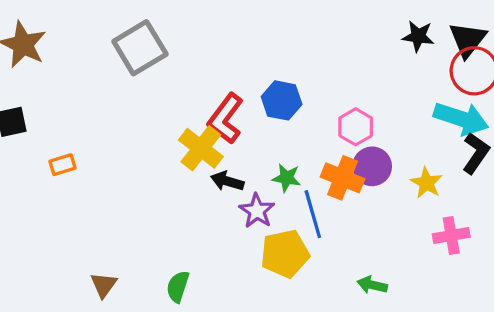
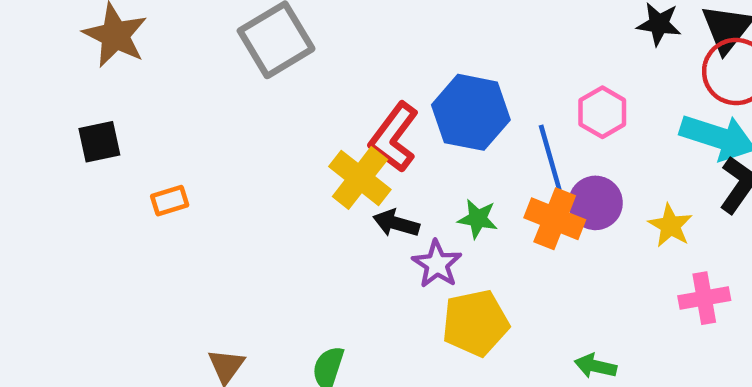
blue hexagon: (282, 100) -> (471, 112), size x1.4
pink hexagon: (356, 127) -> (602, 112), moved
blue line: (313, 214) -> (550, 158), moved

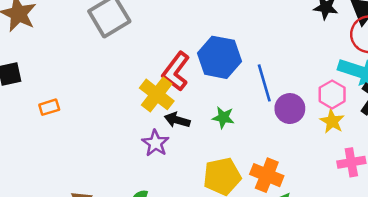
pink hexagon: (602, 112) -> (332, 94), moved
orange cross: (555, 219) -> (267, 175), moved
purple star: (437, 264) -> (155, 143), moved

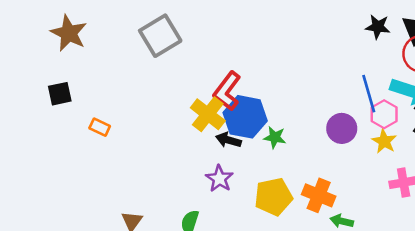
blue hexagon: (219, 57) -> (245, 117), moved
blue line: (264, 83) -> (369, 94), moved
orange rectangle: (49, 107) -> (100, 127), turned 42
purple star: (155, 143) -> (219, 179), moved

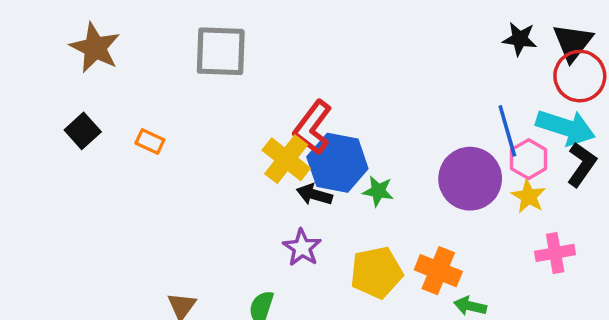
gray square: (160, 36) -> (221, 51), turned 33
black square: (60, 94) -> (83, 131), turned -30
orange rectangle: (100, 127) -> (150, 142), moved
purple circle: (342, 128) -> (470, 179), size x1.5

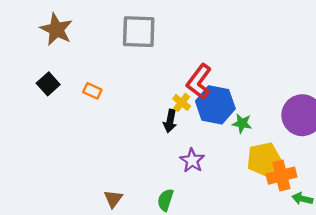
yellow cross: (286, 159) -> (182, 102), size x0.6
black arrow: (314, 195) -> (170, 121), moved, turned -95
orange cross: (438, 271) -> (281, 176), turned -36
yellow pentagon: (376, 272) -> (264, 159), moved

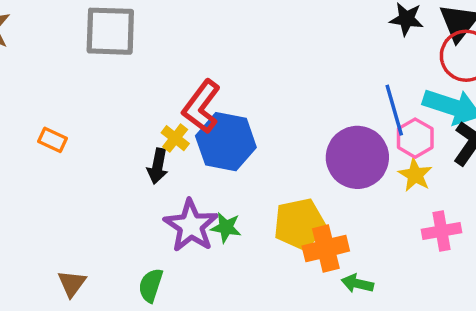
orange rectangle: (92, 91) -> (52, 140), moved
green star: (242, 123) -> (226, 227), moved
purple star: (192, 160) -> (191, 226), size x1.4

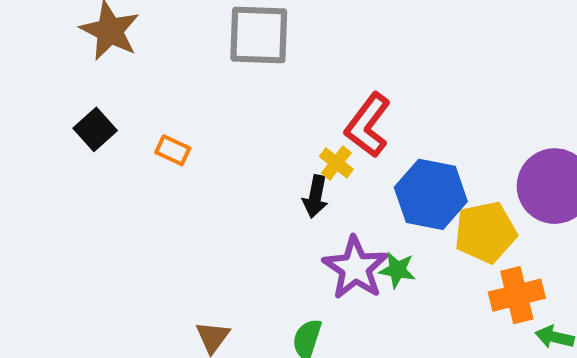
orange rectangle: (52, 140) -> (173, 150), moved
blue hexagon: (226, 142) -> (431, 194), moved
yellow pentagon: (300, 224) -> (485, 232), moved

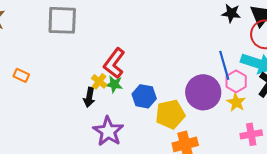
blue hexagon: (431, 194) -> (144, 96), size x0.7
green star: (397, 270) -> (114, 84), moved

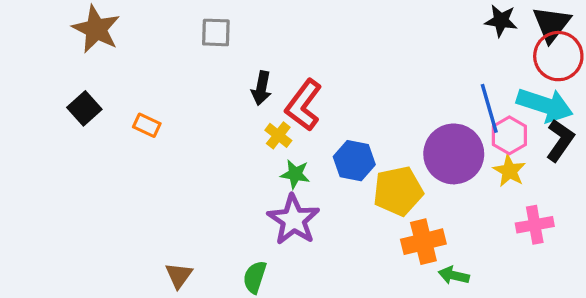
gray square: (62, 20) -> (216, 32), size x0.6
green star: (114, 84) -> (295, 174), moved
black arrow: (89, 97) -> (261, 88), moved

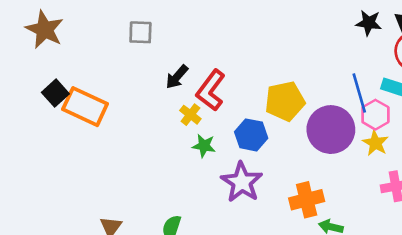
black arrow: (261, 88) -> (177, 77), turned 30
black square: (84, 108) -> (55, 93), moved
orange rectangle: (147, 125) -> (85, 107), size x2.0
yellow pentagon: (398, 191) -> (285, 101), moved
purple star: (294, 220) -> (242, 182), moved

